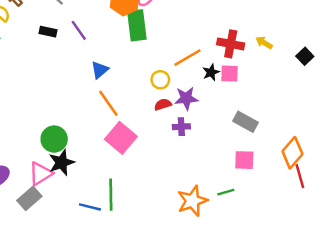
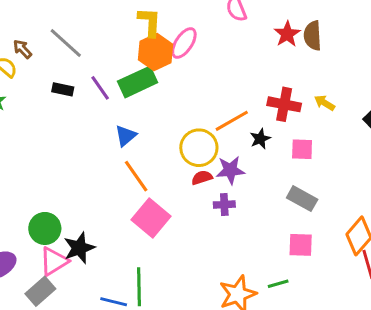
green rectangle: (137, 25) -> (138, 82), moved, turned 72
pink square: (229, 74) -> (302, 149), moved
yellow circle: (160, 80) -> (199, 148), size x1.6
green circle: (54, 139) -> (45, 228), moved

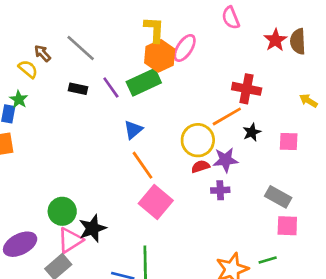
red cross: (284, 104) -> (247, 89), moved
gray rectangle: (302, 199) -> (278, 197), moved

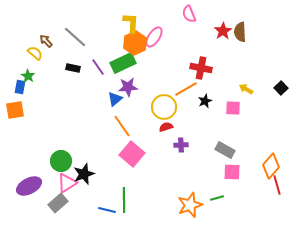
yellow arrow: (308, 101) -> (246, 89), moved
purple star: (225, 160) -> (128, 87), moved

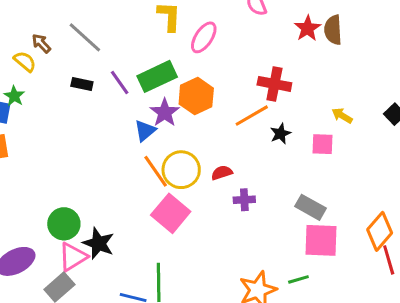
orange hexagon: (135, 43) -> (196, 96), moved
purple star: (128, 87) -> (165, 113), turned -30
yellow circle: (164, 107) -> (181, 170), moved
pink square: (232, 172) -> (321, 240), size x1.4
black star: (84, 174) -> (98, 243), turned -30

